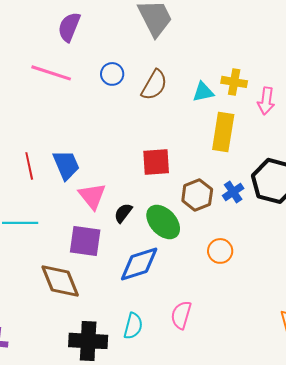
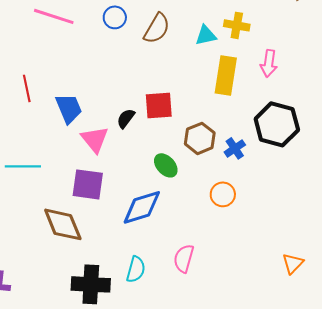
pink arrow: (266, 101) -> (269, 63), moved
red line: (29, 166) -> (27, 88), moved
blue cross: (233, 192) -> (235, 148), moved
black semicircle: (123, 213) -> (126, 118), moved
green ellipse: (163, 222) -> (166, 165), size x0.7

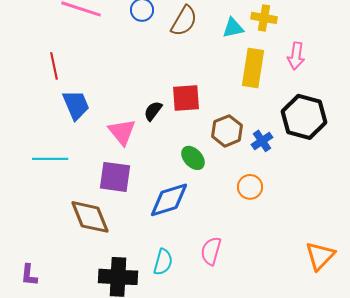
red line: (27, 88) -> (54, 66), moved
blue trapezoid: (69, 108) -> (76, 105), moved
orange triangle: (293, 263) -> (320, 256), size x1.4

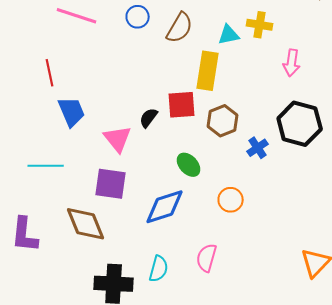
yellow rectangle: (253, 68) -> (208, 71), moved
brown hexagon: (227, 131) -> (223, 121), moved
orange circle: (250, 187) -> (231, 200), moved
purple L-shape: (29, 275) -> (25, 235), moved, size x1.6

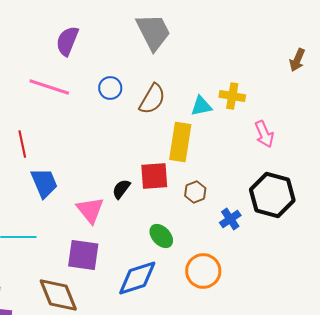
pink arrow: (292, 63) -> (264, 134), turned -32
brown hexagon: (223, 121) -> (195, 192), size x0.7
orange circle: (231, 200) -> (203, 271), size x1.4

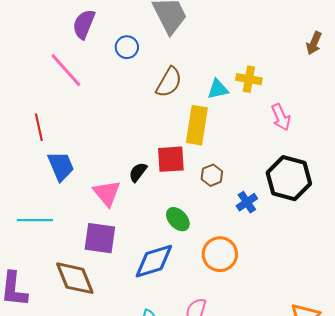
pink line: (49, 87) -> (66, 70), turned 30
blue circle: (110, 88) -> (127, 47), moved

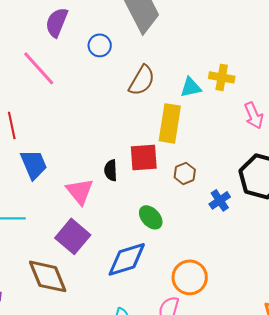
black semicircle: (138, 172) -> (111, 170), turned -40
purple square: (100, 238) -> (73, 236), turned 32
orange circle: (220, 254) -> (190, 277), moved

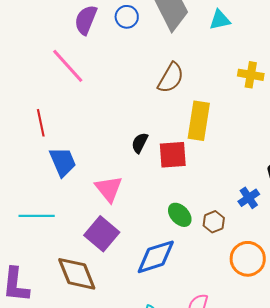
blue circle: (100, 45) -> (127, 17), moved
cyan triangle: (191, 87) -> (220, 20), moved
black semicircle: (111, 170) -> (140, 143), moved, turned 30
brown hexagon: (185, 173) -> (214, 222), moved
orange circle: (190, 277) -> (248, 259), moved

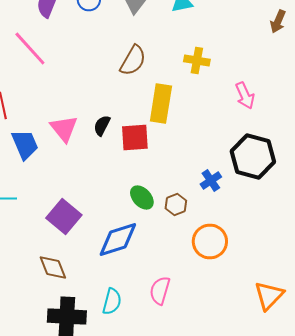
yellow cross: (251, 75) -> (197, 60), moved
pink triangle: (109, 189) -> (64, 128), moved
brown diamond: (77, 274) -> (53, 268), moved, size x0.7

